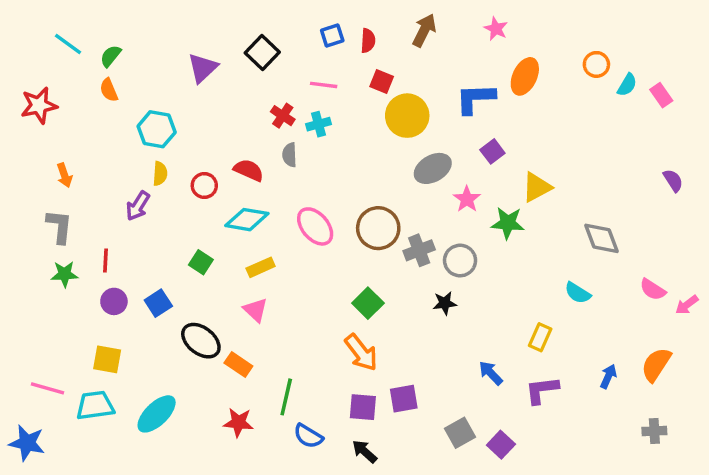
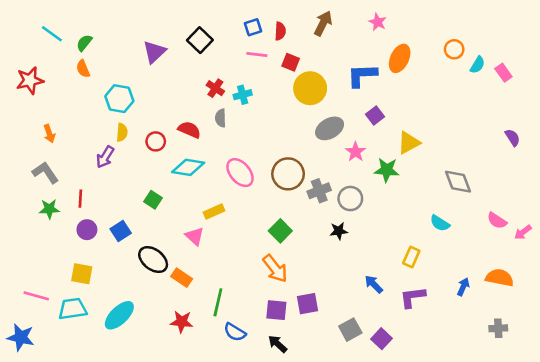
pink line: (324, 85) -> (257, 54), moved
gray L-shape: (59, 226) -> (45, 173), turned -40
yellow rectangle: (261, 267) -> (214, 211), moved
orange semicircle: (656, 365) -> (500, 278), turned 68

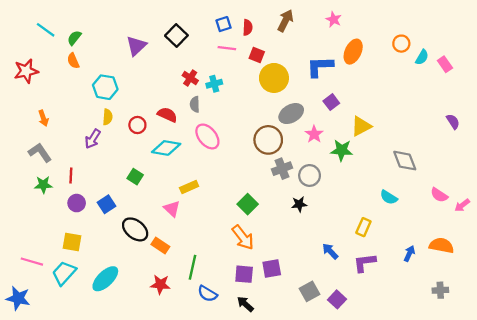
pink ellipse: (240, 173) -> (207, 136), moved
brown circle: (288, 174) -> (268, 140), moved
cyan trapezoid: (73, 309) -> (64, 273), turned -40

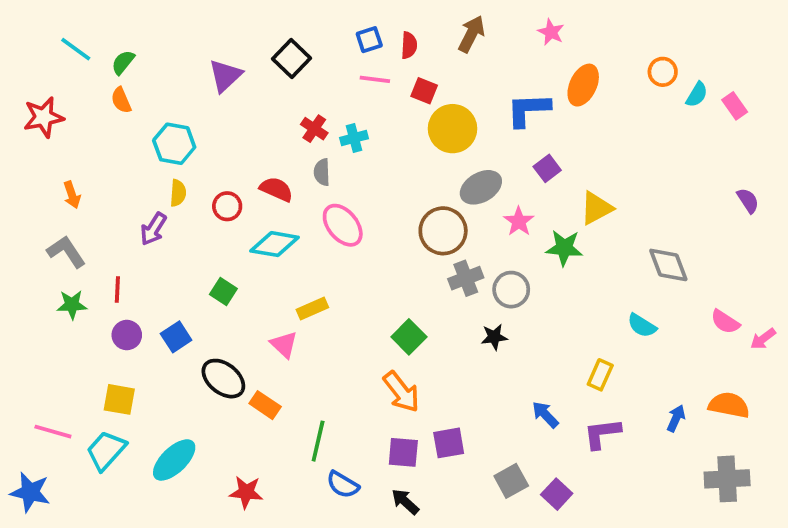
red star: (160, 284) -> (246, 492), moved
gray cross: (440, 290) -> (727, 479), size x1.6

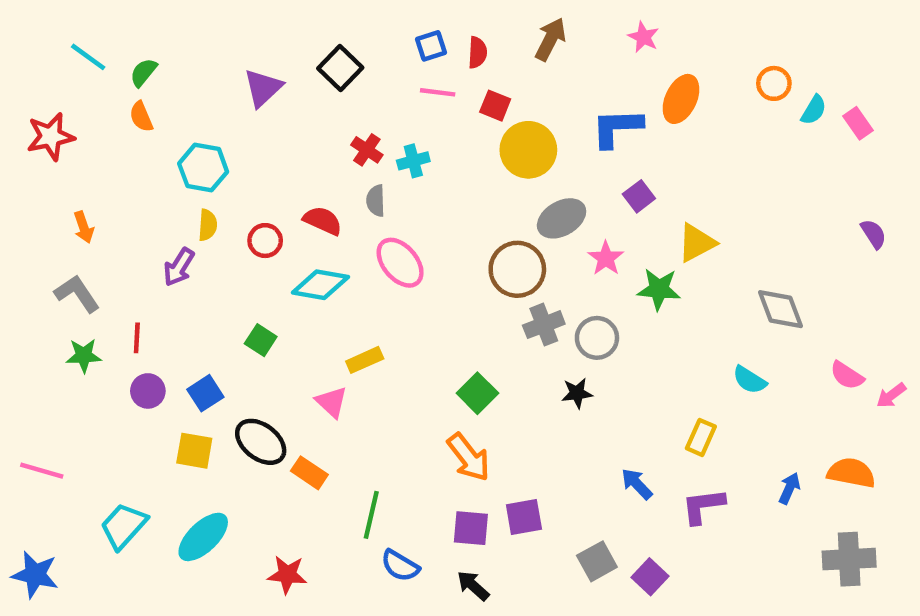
yellow square: (119, 399) -> (194, 451), moved
pink line: (53, 432) -> (42, 471), moved

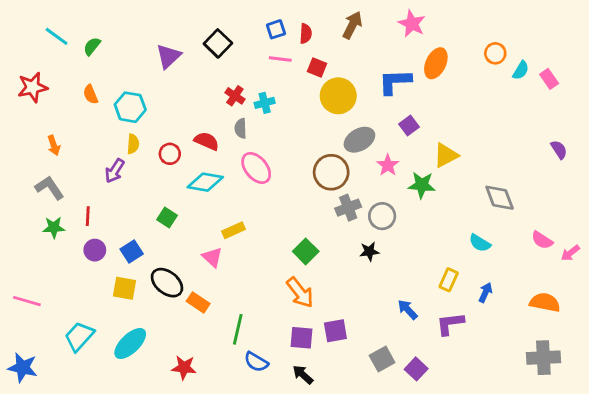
pink star: (643, 37) -> (412, 24), size x1.4
orange semicircle: (141, 117) -> (91, 94), moved
blue arrow: (789, 488) -> (485, 293), moved

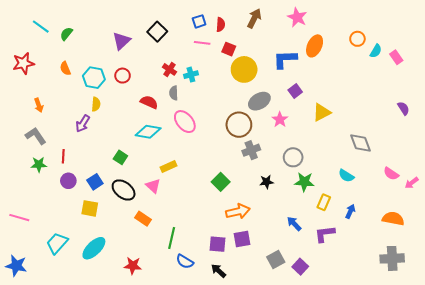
red circle: (170, 154) -> (123, 76), moved
green star: (422, 185) -> (304, 182), moved
gray circle: (382, 216) -> (293, 157), moved
black ellipse: (167, 283) -> (124, 190), moved
orange arrow: (300, 293) -> (238, 211), moved, turned -65

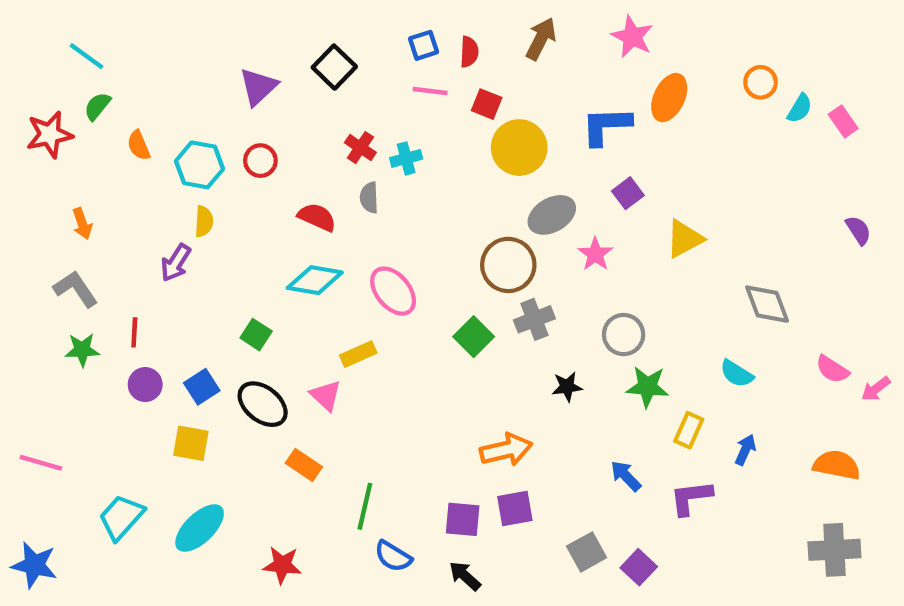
green semicircle: (66, 34) -> (97, 106), moved
pink ellipse: (185, 122) -> (393, 291), moved
green square: (221, 182) -> (474, 337), moved

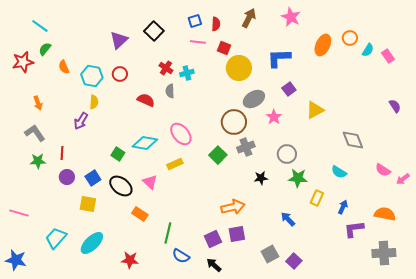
orange ellipse: (669, 98) -> (323, 45), moved
cyan diamond: (315, 280) -> (145, 143), moved
yellow rectangle: (358, 354) -> (175, 164), moved
purple L-shape: (691, 498) -> (354, 229), moved
purple square: (463, 519) -> (213, 239), turned -30

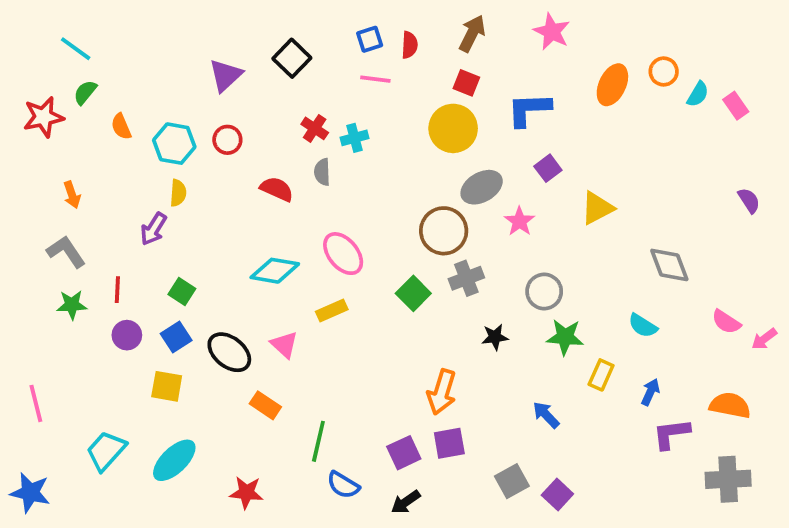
red square: (224, 48) -> (466, 83), moved
green square: (118, 154) -> (182, 292), moved
orange arrow: (233, 207) -> (442, 392), turned 120
pink line: (19, 213) -> (36, 403), turned 60
black arrow: (214, 265) -> (406, 502), turned -77

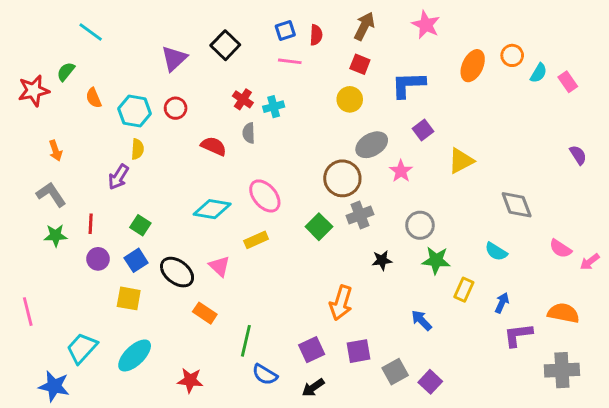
cyan line: (76, 49) -> (91, 32), moved
yellow circle: (453, 128) -> (350, 99), size x0.7
purple square: (449, 443) -> (359, 351), moved
blue star: (30, 493) -> (54, 386), moved

